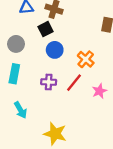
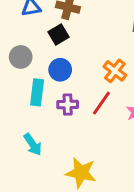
blue circle: (55, 50) -> (60, 70), moved
cyan rectangle: (14, 74) -> (37, 92), moved

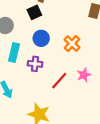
blue circle: (60, 70) -> (41, 38), moved
red line: (101, 103) -> (59, 81), moved

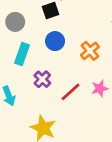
purple cross: (35, 64) -> (42, 79), moved, turned 32

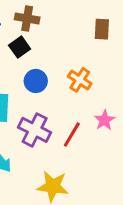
purple cross: (42, 79) -> (35, 130), size x1.5

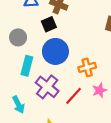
orange cross: (80, 80) -> (87, 67), moved, turned 30
blue circle: (36, 81) -> (55, 51), size x1.5

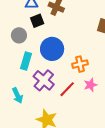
black square: (49, 24) -> (37, 21), moved

